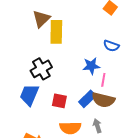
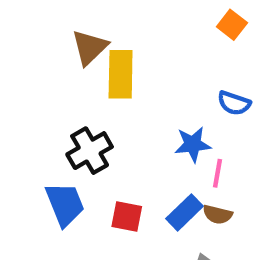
blue trapezoid: (29, 95) -> (65, 204), turned 135
brown semicircle: (103, 100) -> (217, 215), size x0.6

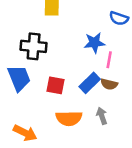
black cross: (90, 151) -> (34, 46), turned 35

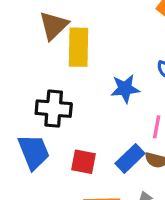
blue star: (94, 43) -> (125, 89), moved

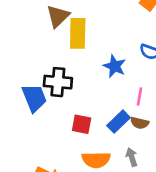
blue star: (125, 89) -> (115, 66), turned 30
blue trapezoid: (34, 152) -> (34, 98), moved

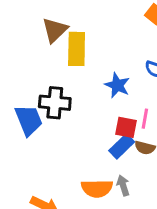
red square: (82, 124) -> (126, 127), moved
gray arrow: (132, 157) -> (123, 186), moved

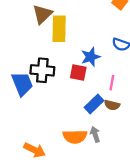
blue star: (117, 85) -> (91, 57), turned 30
red square: (126, 127) -> (78, 73), moved

